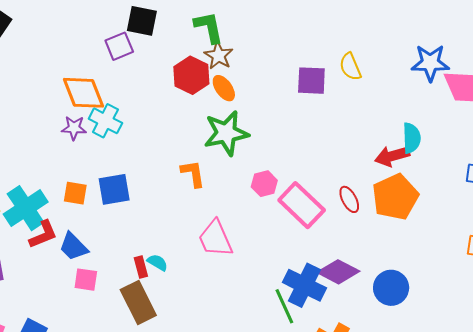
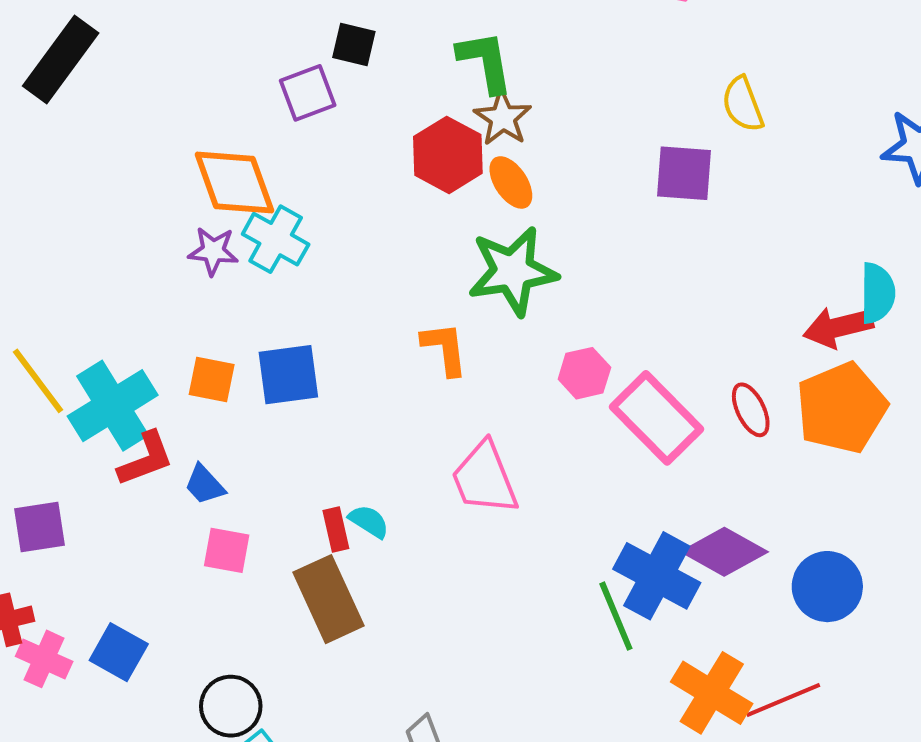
black square: (142, 21) -> (354, 45), size x0.7
yellow semicircle: (350, 67) -> (743, 104), moved
blue trapezoid: (74, 247) -> (205, 485), size x0.7

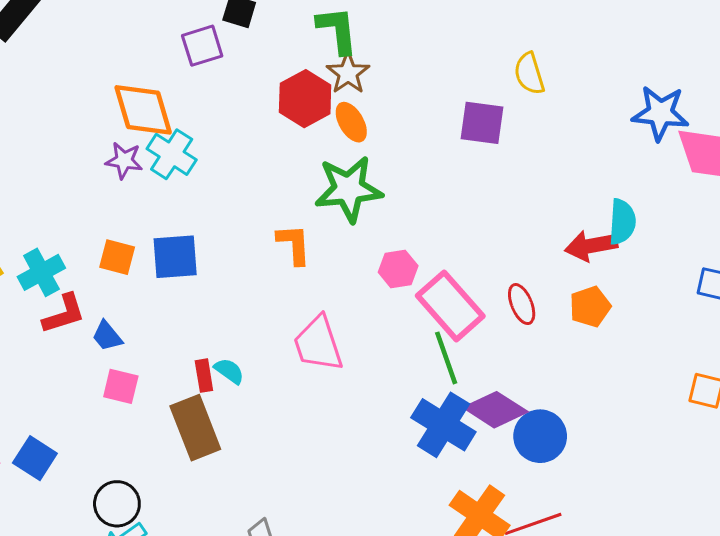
cyan cross: (113, 406) -> (41, 272), size x0.7
orange pentagon: (841, 408) -> (590, 307), size x0.6
blue circle: (827, 587) -> (540, 436), moved
green line: (616, 616) -> (446, 358), moved

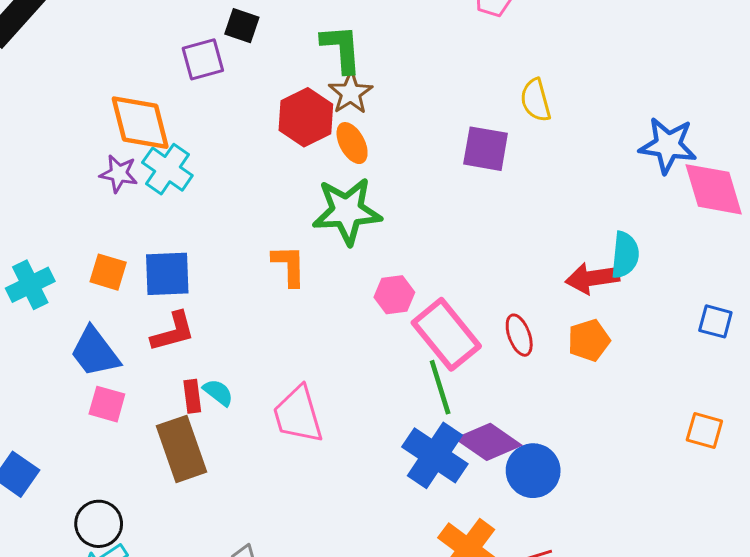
red L-shape: (64, 314) -> (173, 332), moved
blue trapezoid: (107, 336) -> (95, 352), size x1.6
pink trapezoid: (318, 344) -> (298, 415), moved

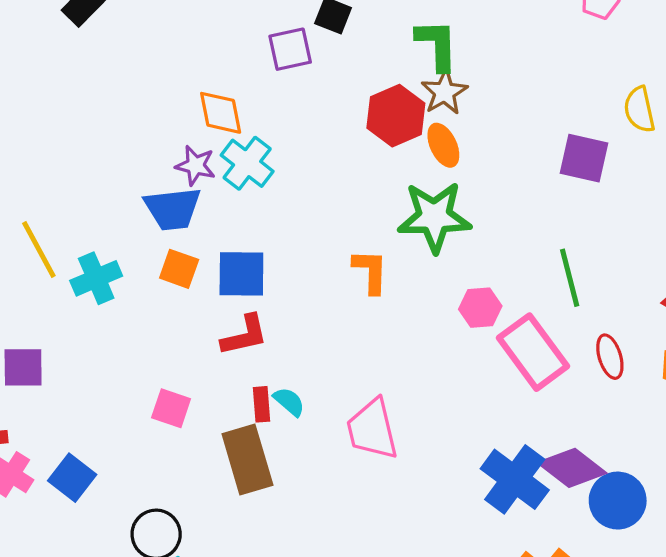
orange diamond: (140, 123) -> (221, 113), size x0.7
blue trapezoid: (95, 352) -> (173, 209), moved, turned -62
green line: (440, 387) -> (570, 278), moved

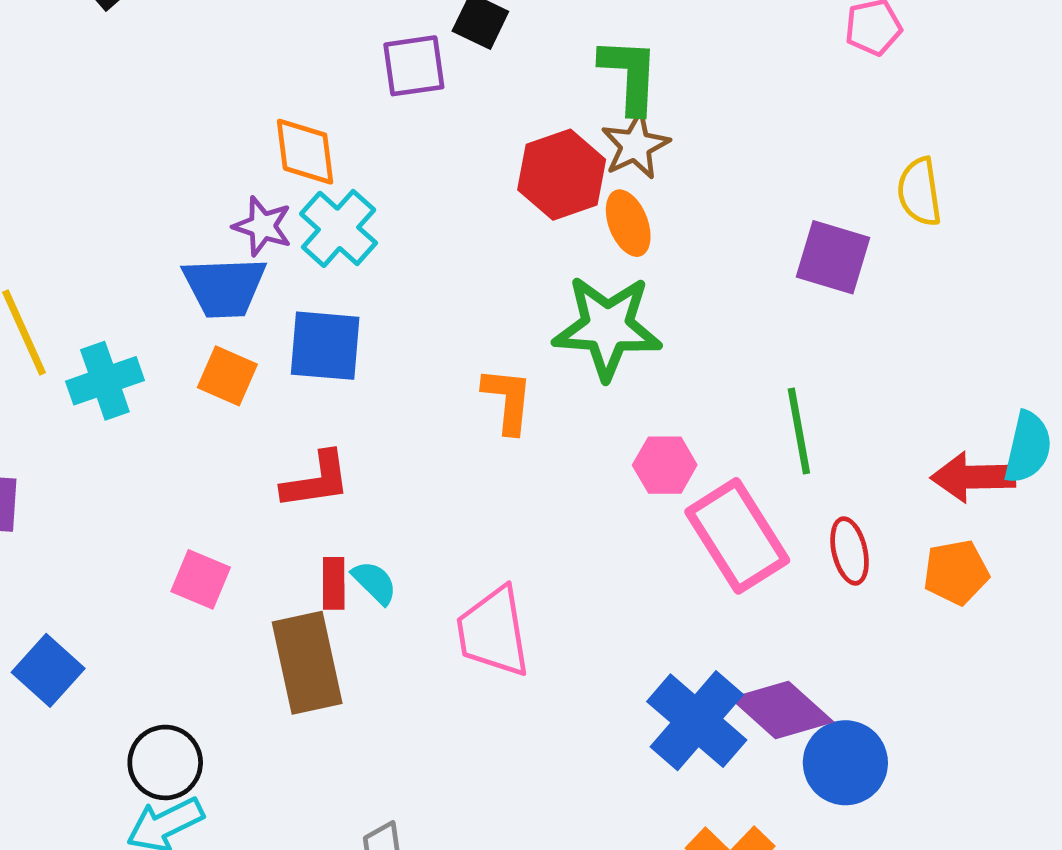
blue square: (241, 274) -> (325, 346), moved

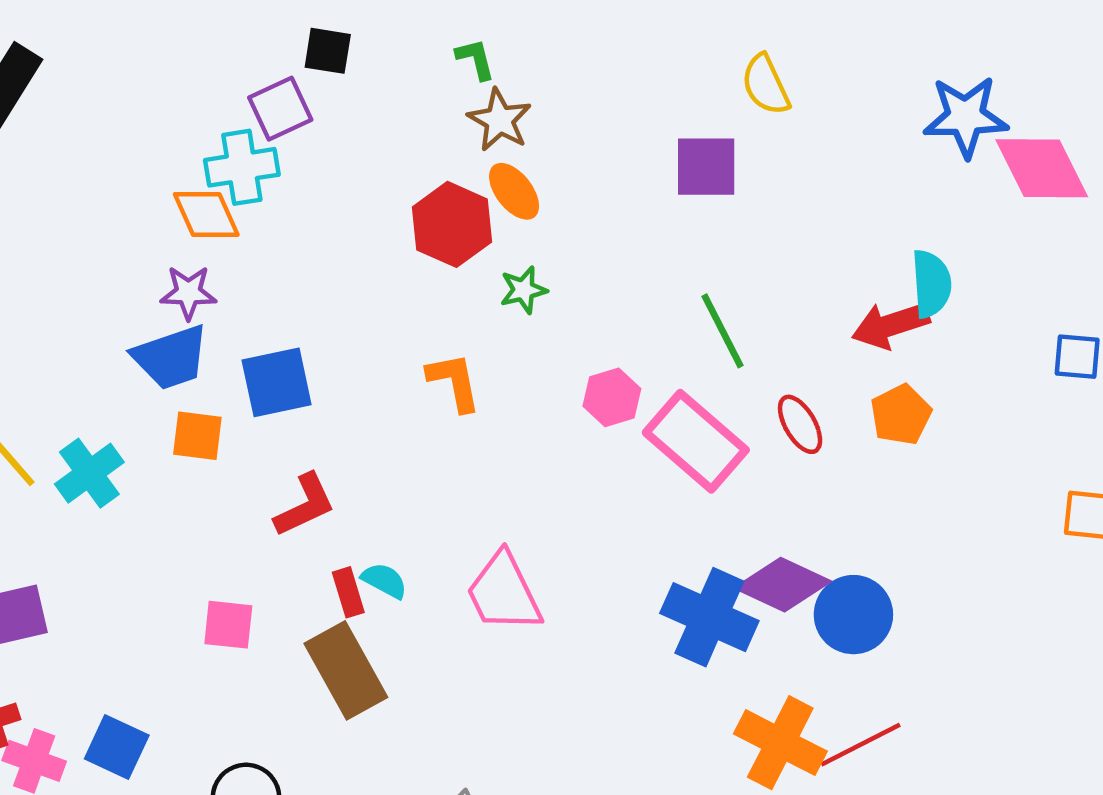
green L-shape: (630, 75) -> (475, 59), size x0.6
red hexagon: (562, 175) -> (452, 224), moved
cyan cross: (339, 228) -> (242, 167), moved, turned -34
green star: (607, 327) -> (523, 290), size x0.5

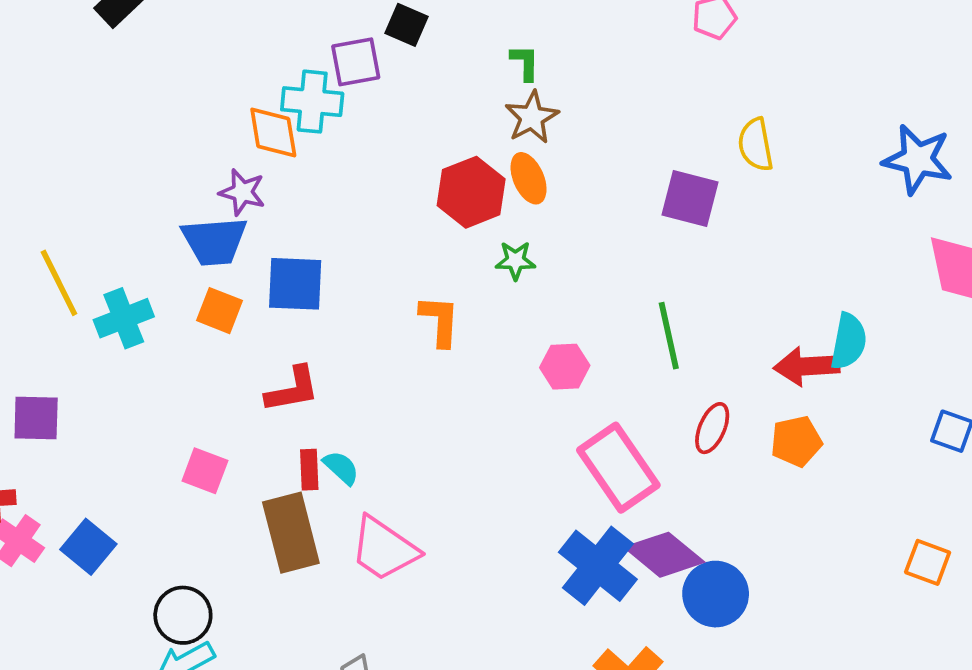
blue star: (966, 117) -> (918, 159), moved
red ellipse: (800, 424) -> (712, 428), turned 39
pink rectangle: (696, 441) -> (618, 468), moved
pink trapezoid: (504, 593) -> (384, 549), moved, turned -44

